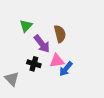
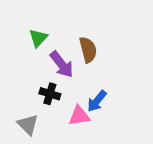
pink triangle: (57, 61) -> (79, 116), moved
gray triangle: (12, 79) -> (28, 125), moved

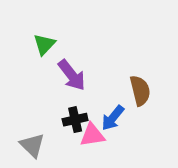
brown semicircle: (88, 50) -> (140, 91), moved
black cross: (50, 94) -> (75, 120), moved, turned -30

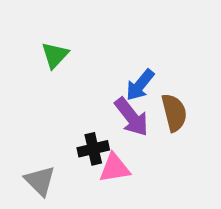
purple arrow: (72, 75) -> (132, 117), moved
blue arrow: (113, 118) -> (140, 85), moved

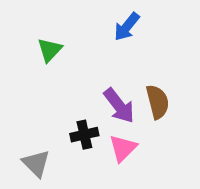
blue arrow: (140, 85) -> (127, 27), moved
pink triangle: (115, 168) -> (123, 148), moved, turned -36

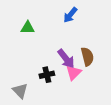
green triangle: (50, 50) -> (28, 28), turned 48
pink triangle: (123, 148) -> (74, 73), moved

